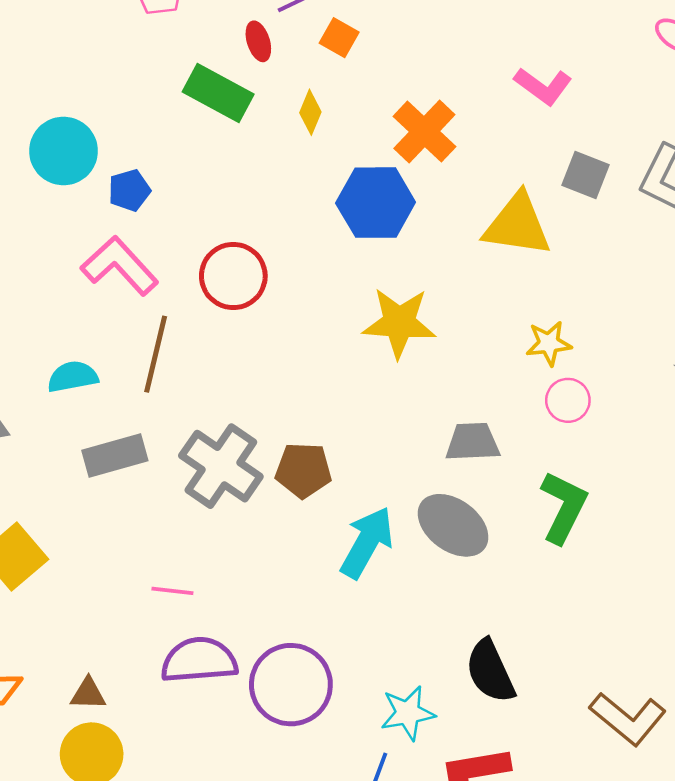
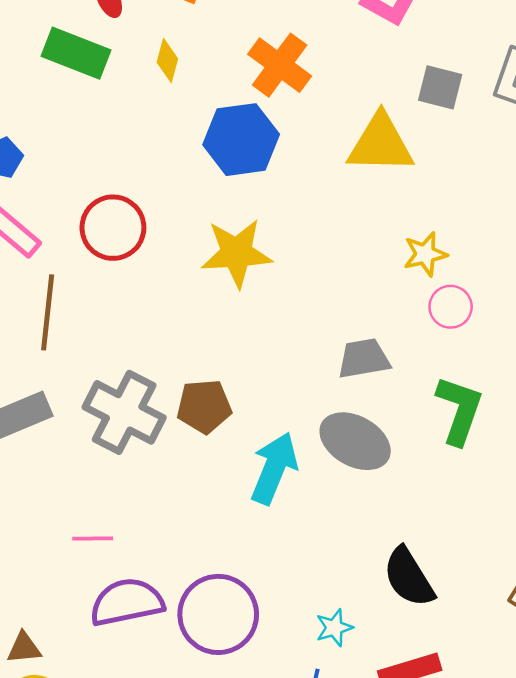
yellow star: (399, 323) -> (237, 253), moved
cyan star: (408, 713) -> (334, 628), size x0.7

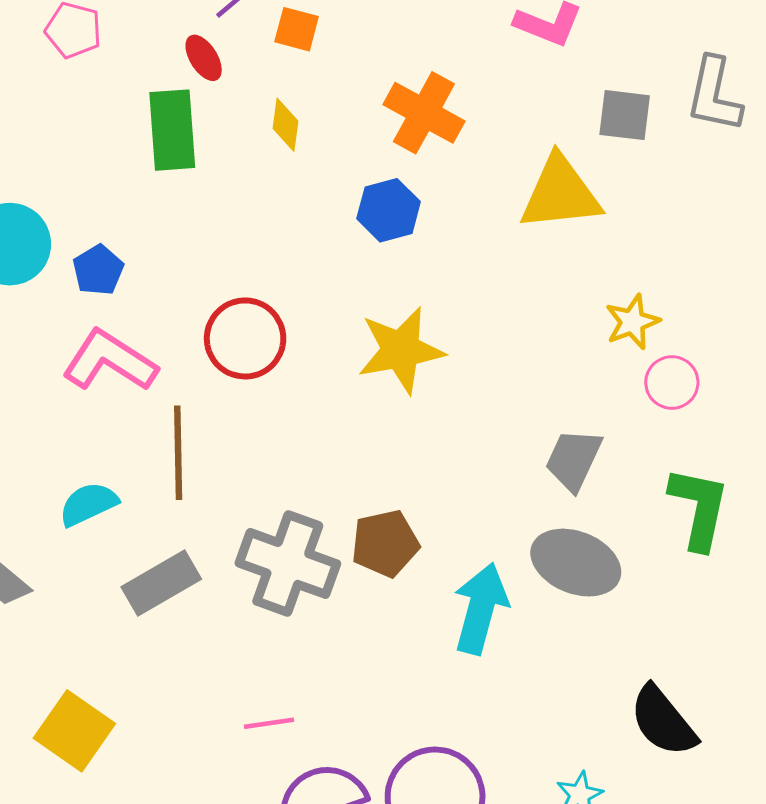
green rectangle: (76, 53) -> (172, 130), turned 72
blue hexagon: (241, 140) -> (389, 210), size x0.7
gray trapezoid: (364, 358) -> (573, 460), turned -48

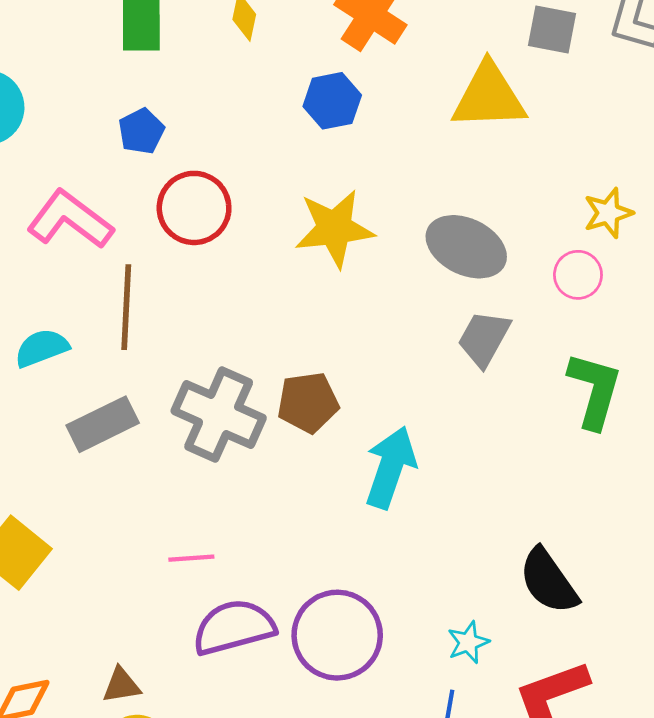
blue pentagon: (98, 270) -> (141, 131), moved
yellow star: (632, 322) -> (608, 213), moved
gray ellipse: (576, 563) -> (466, 247), moved

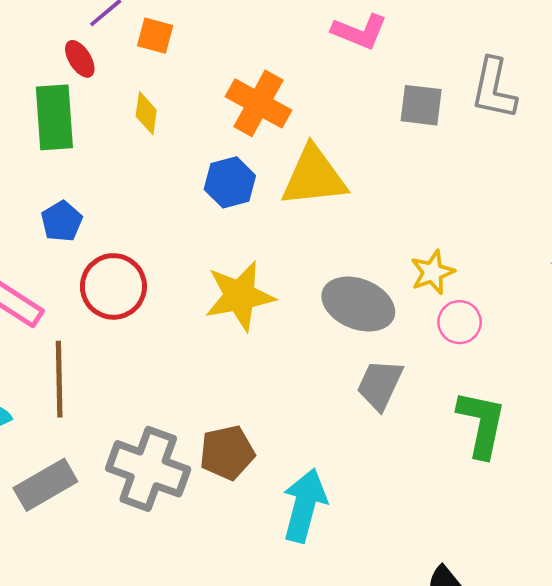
yellow triangle: (489, 97) -> (314, 177), moved
yellow star: (608, 213) -> (432, 272), moved

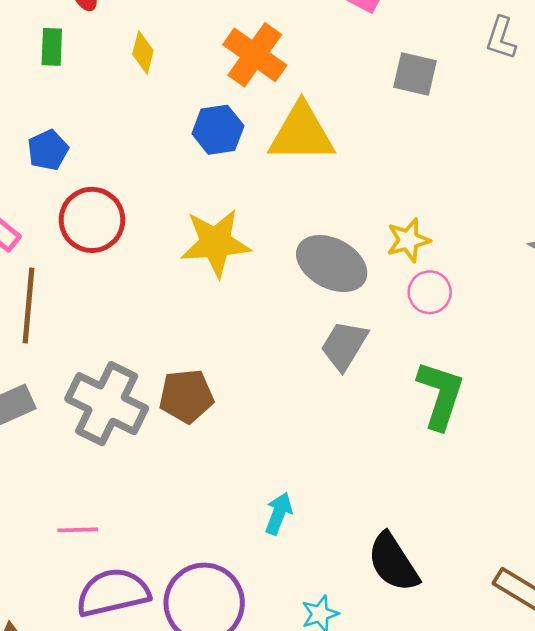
gray L-shape: (494, 89) -> (501, 38), moved, size x0.7
green rectangle: (54, 117) -> (52, 47), size x0.6
cyan arrow: (304, 505) -> (279, 513), moved, size x0.6

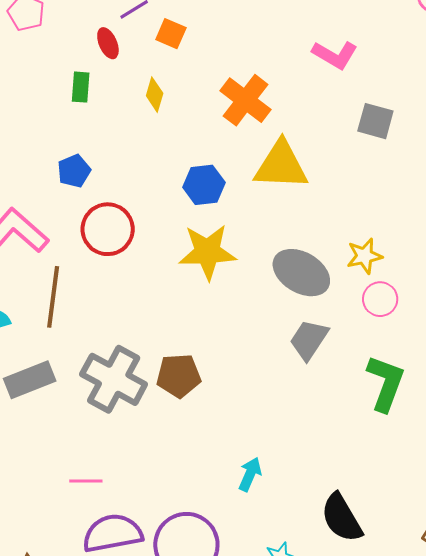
blue hexagon: (218, 130) -> (204, 185), moved

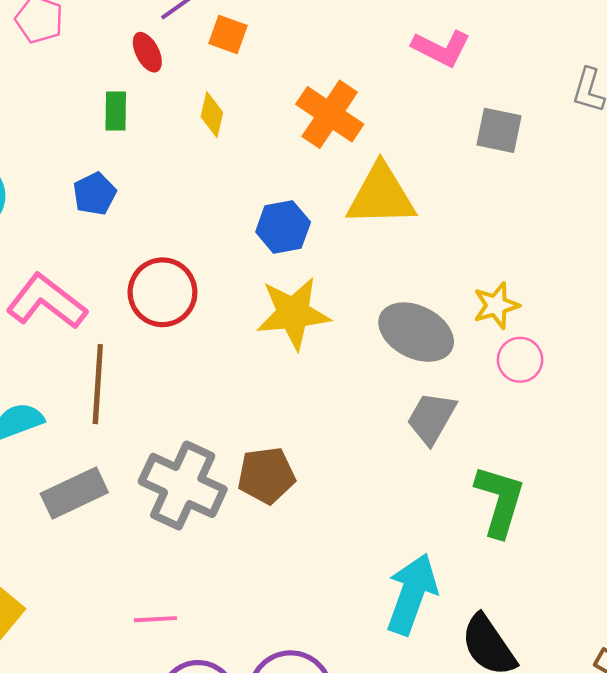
blue pentagon: (74, 171) -> (95, 194), moved
green L-shape: (386, 383) -> (500, 501), moved
cyan arrow: (250, 474) -> (412, 594), moved, size x1.8

